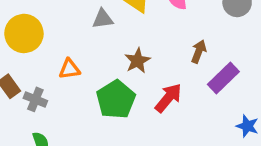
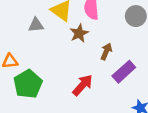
brown star: (137, 61) -> (79, 33), moved
green pentagon: (116, 99) -> (28, 84), moved

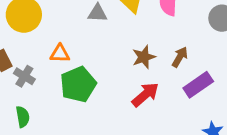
brown star: (79, 33) -> (144, 57), moved

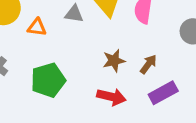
orange triangle: (60, 54) -> (37, 27), moved
red arrow: (145, 95) -> (111, 97), turned 48

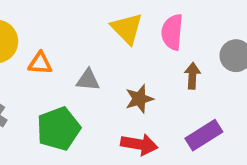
gray triangle: (74, 14) -> (88, 80), moved
brown arrow: (148, 64) -> (192, 76), moved, turned -30

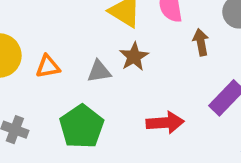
brown star: (139, 99) -> (134, 57), moved

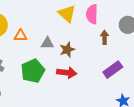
brown star: (134, 57) -> (67, 50), moved
red arrow: (165, 123) -> (67, 73), moved

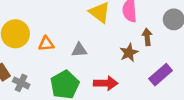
brown star: (67, 50) -> (129, 53), moved

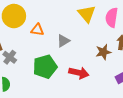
gray triangle: (79, 50) -> (63, 41), turned -40

